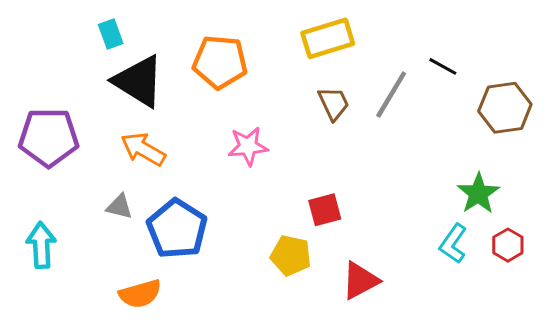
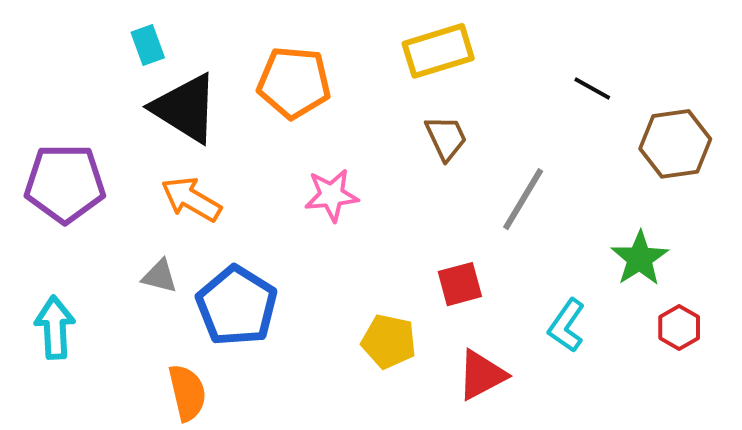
gray line: (391, 94) -> (523, 199), moved
red square: (325, 210) -> (460, 284), moved
cyan L-shape: (453, 244) -> (567, 326), moved
orange semicircle: (140, 294) -> (187, 393), turned -87

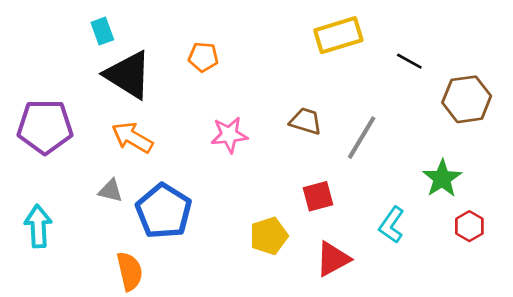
yellow rectangle: (438, 51) -> (338, 35), moved
orange pentagon: (294, 83) -> (203, 57), size x0.6
brown trapezoid: (446, 138) -> (306, 121), moved, turned -48
yellow pentagon: (389, 341) -> (269, 236), turned -30

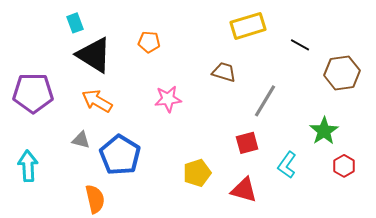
brown trapezoid: (306, 121) -> (224, 72), moved
red square: (318, 196) -> (247, 143), moved
red triangle: (333, 259) -> (244, 190), turned 44

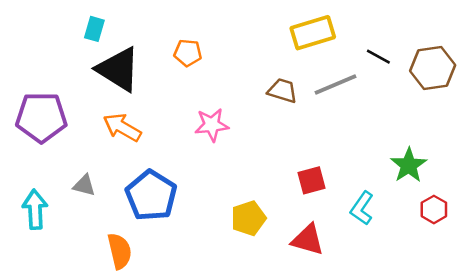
cyan rectangle: (75, 23) -> (94, 29), turned 36
brown hexagon: (342, 73) -> (433, 68), moved
gray line: (265, 101) -> (335, 84), moved, turned 36
gray triangle: (81, 140) -> (84, 185), moved

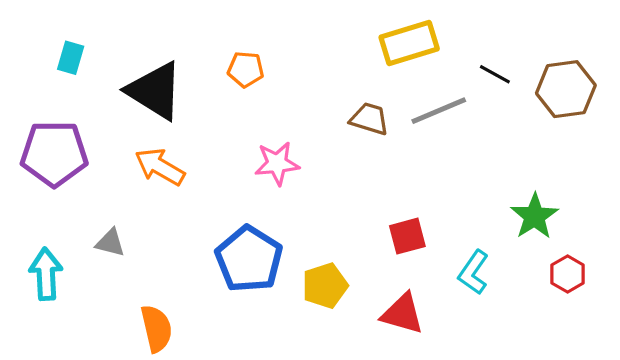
cyan rectangle: (94, 29) -> (71, 58), moved
blue pentagon: (151, 196) -> (249, 259), moved

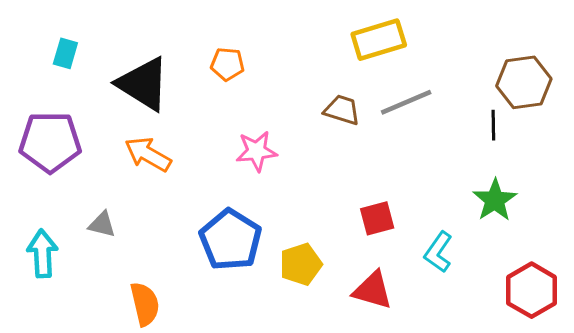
black line: (495, 74) -> (493, 125), moved, turned 60
red hexagon: (568, 274) -> (532, 290), moved, size x1.6

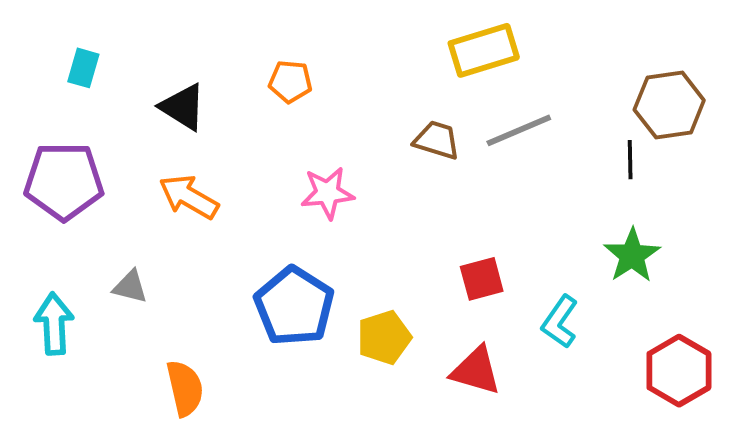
black triangle: (143, 84) -> (183, 107), size x0.7

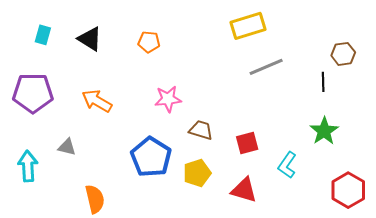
brown hexagon: (669, 105) -> (343, 54), size x0.7
black triangle: (183, 107) -> (90, 39), moved
brown trapezoid: (437, 140) -> (201, 130), moved

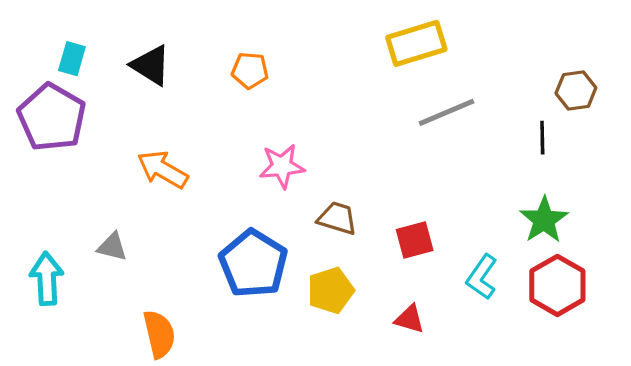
purple pentagon: (33, 93) -> (52, 117), moved, turned 30
red triangle: (244, 190) -> (410, 319), size x0.7
red hexagon: (348, 190) -> (557, 285), moved

